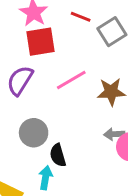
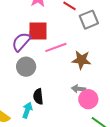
red square: (41, 42) -> (38, 31), moved
gray circle: (34, 133) -> (26, 67), moved

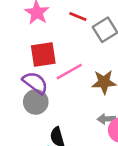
purple semicircle: (21, 42) -> (35, 83), moved, turned 95

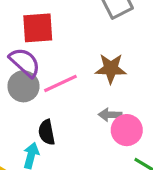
pink line: (69, 72) -> (60, 83), moved

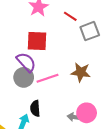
gray arrow: (110, 115) -> (74, 117), moved

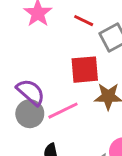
red square: (37, 41) -> (85, 70), moved

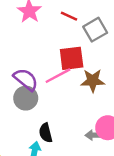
pink line: (63, 111) -> (58, 76), moved

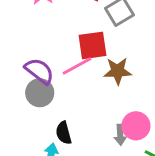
gray arrow: (94, 135) -> (120, 135), turned -91

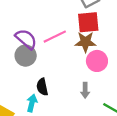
red square: (93, 45) -> (88, 22), moved
pink circle: (136, 126) -> (97, 61), moved

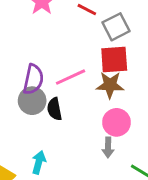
purple semicircle: (26, 39) -> (33, 79), turned 60
pink circle: (97, 61) -> (116, 122), moved
black semicircle: (42, 87) -> (54, 109), moved

